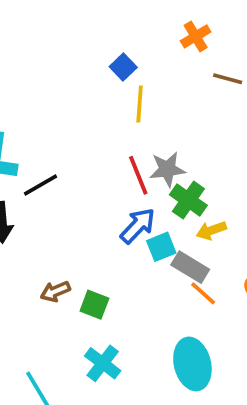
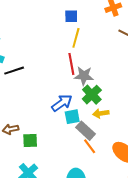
blue square: (123, 67) -> (71, 16), turned 32
red line: (138, 175) -> (71, 64), moved
green square: (94, 305) -> (30, 141), turned -35

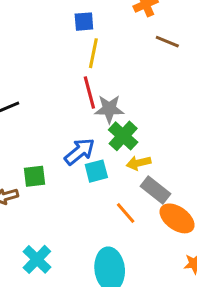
gray rectangle: (86, 131) -> (156, 190), moved
green square: (30, 141) -> (34, 176), moved

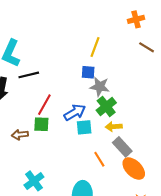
blue square: (84, 22) -> (88, 72), moved
red line: (89, 93) -> (44, 105), moved, turned 35

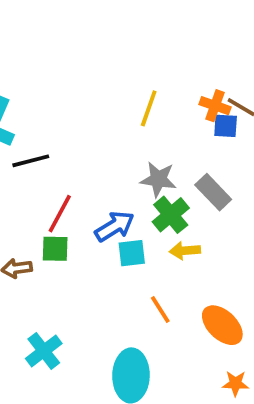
orange cross: (136, 19) -> (215, 106), moved, turned 35
blue square: (88, 72) -> (226, 126), moved
gray rectangle: (122, 147) -> (213, 192), moved

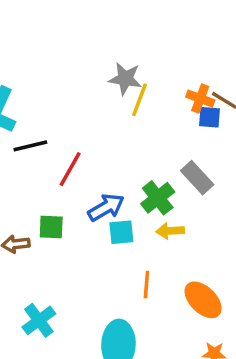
gray star: (158, 179) -> (125, 79), moved
red line: (60, 214) -> (70, 169), moved
orange line: (160, 310) -> (146, 284), turned 36

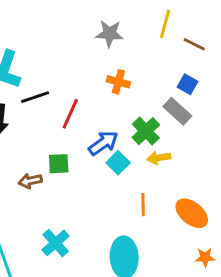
orange cross: (200, 99) -> (118, 82), moved
yellow line: (139, 100) -> (165, 24), moved
blue square: (210, 117) -> (188, 84), moved, turned 30
cyan square: (121, 232) -> (118, 163), turned -35

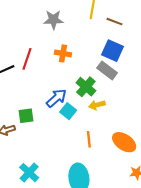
blue square: (188, 84) -> (113, 51), size x1.5
red line: (70, 114) -> (27, 59), moved

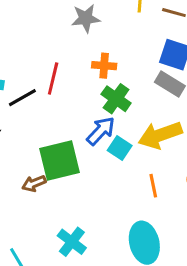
green cross: (86, 87) -> (116, 99), moved
yellow arrow: (97, 105) -> (160, 135), size x1.8
green square: (26, 116) -> (59, 161), size x1.8

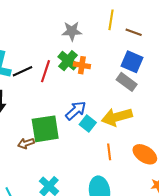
black line: (22, 98) -> (22, 71), moved
green cross: (116, 99) -> (68, 61), moved

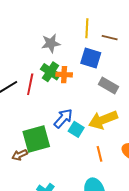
blue square: (132, 62) -> (91, 58), moved

